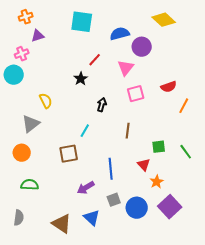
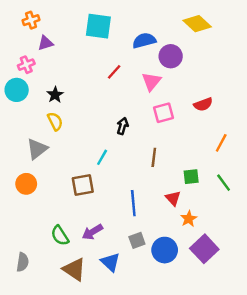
black star: (81, 79) -> (55, 95), moved
orange line: (184, 106) -> (221, 143), moved
green semicircle: (30, 185) -> (60, 236), moved, turned -126
purple arrow: (86, 188) -> (92, 232), moved

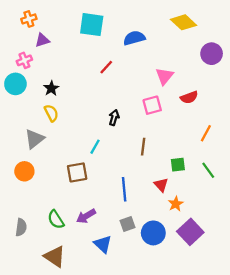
purple circle: (171, 56) -> (212, 54), moved
pink triangle: (151, 82) -> (164, 76), moved
gray semicircle: (23, 262) -> (21, 227), moved
brown triangle: (74, 269) -> (55, 256), moved

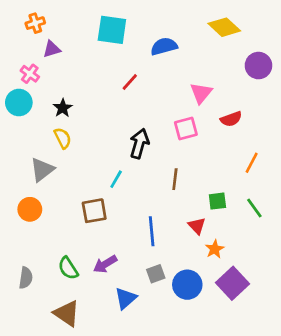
pink cross: (24, 60) -> (30, 74), turned -32
black arrow: (114, 118) -> (139, 144), size x1.5
blue triangle: (103, 244) -> (126, 298), turned 36

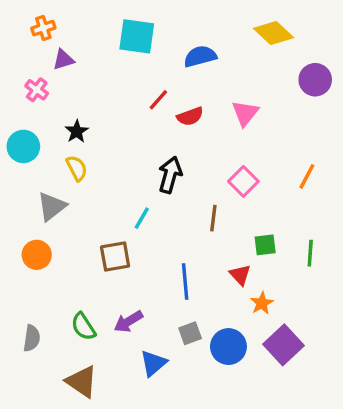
cyan circle: (19, 103) -> (23, 146), moved
red semicircle: (231, 119) -> (190, 116), moved
pink square: (186, 129) -> (243, 181), moved, turned -30
orange line: (252, 163) -> (307, 176), moved
green line: (254, 208) -> (310, 253), turned 40

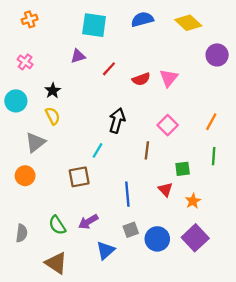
blue semicircle: (200, 56) -> (142, 19), moved
purple triangle: (63, 60) -> (78, 56), moved
red semicircle: (190, 116) -> (141, 79), moved
green line: (310, 253) -> (214, 156), moved
orange star: (262, 303) -> (193, 201), moved

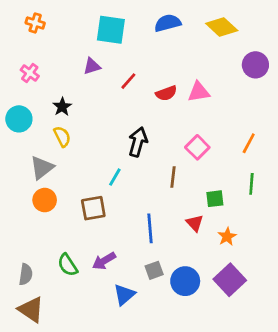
orange cross: (30, 19) -> (35, 23), turned 35
pink triangle: (169, 78) -> (199, 92), turned 42
orange circle: (25, 176) -> (45, 200), moved
brown triangle: (56, 263) -> (31, 310), moved

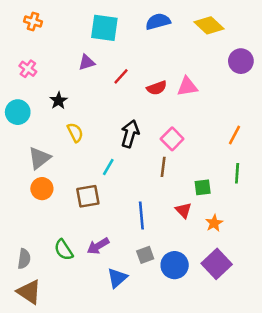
yellow semicircle: (62, 137) -> (75, 132), moved
pink square: (197, 147) -> (172, 139), moved

